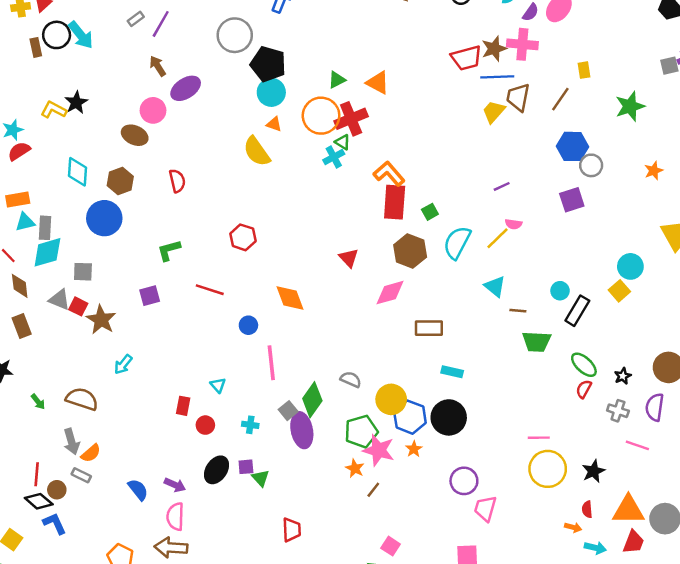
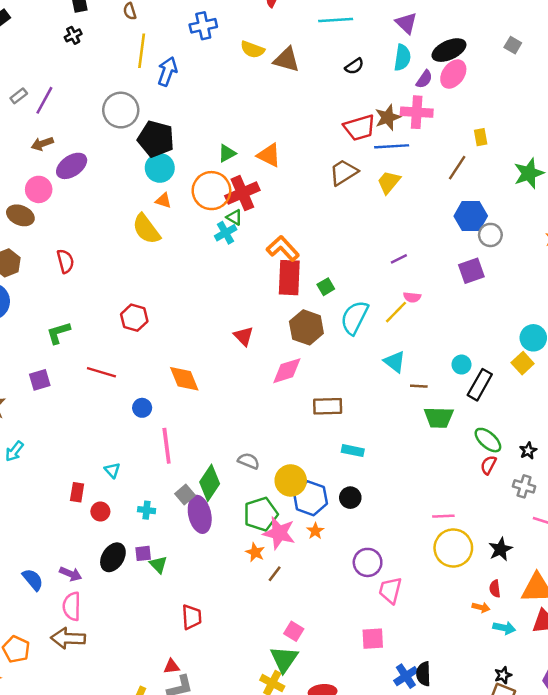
brown arrow: (158, 66) -> (42, 144), turned -75
brown trapezoid: (518, 97) -> (344, 172), moved, turned 48
black circle: (449, 417) -> (350, 498), size x0.6

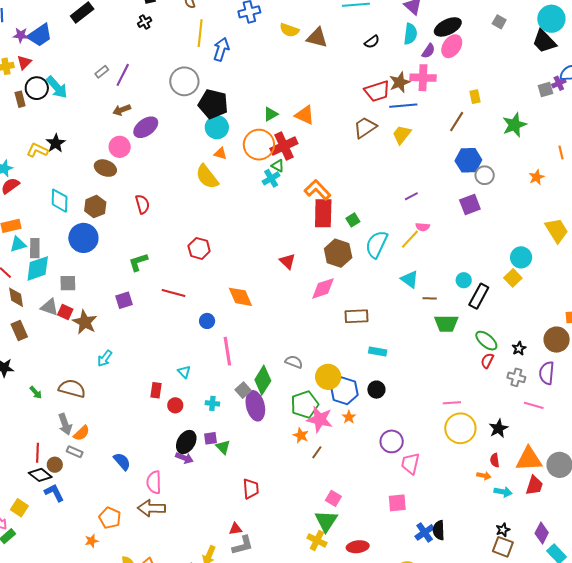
purple arrow: (71, 574) -> (184, 458), moved

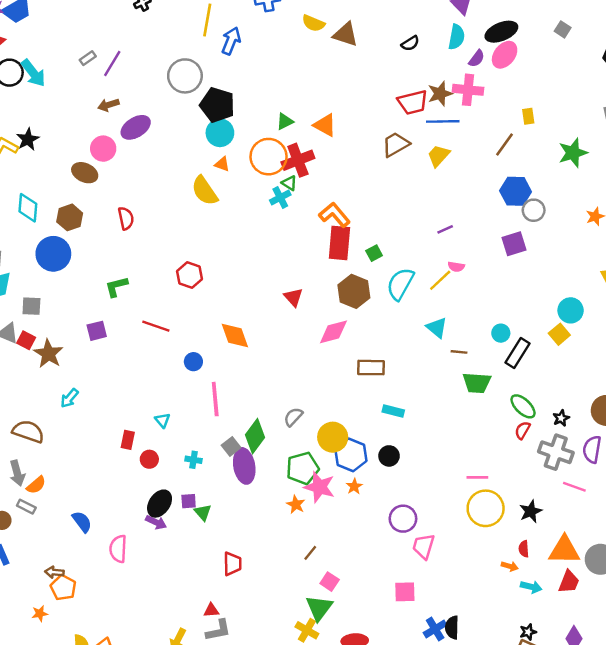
gray semicircle: (294, 362) -> (293, 417), turned -72
gray cross: (516, 377) -> (556, 452), size x1.6
brown line: (317, 452) -> (310, 553), moved
brown arrow: (151, 508) -> (54, 572), moved, size x0.6

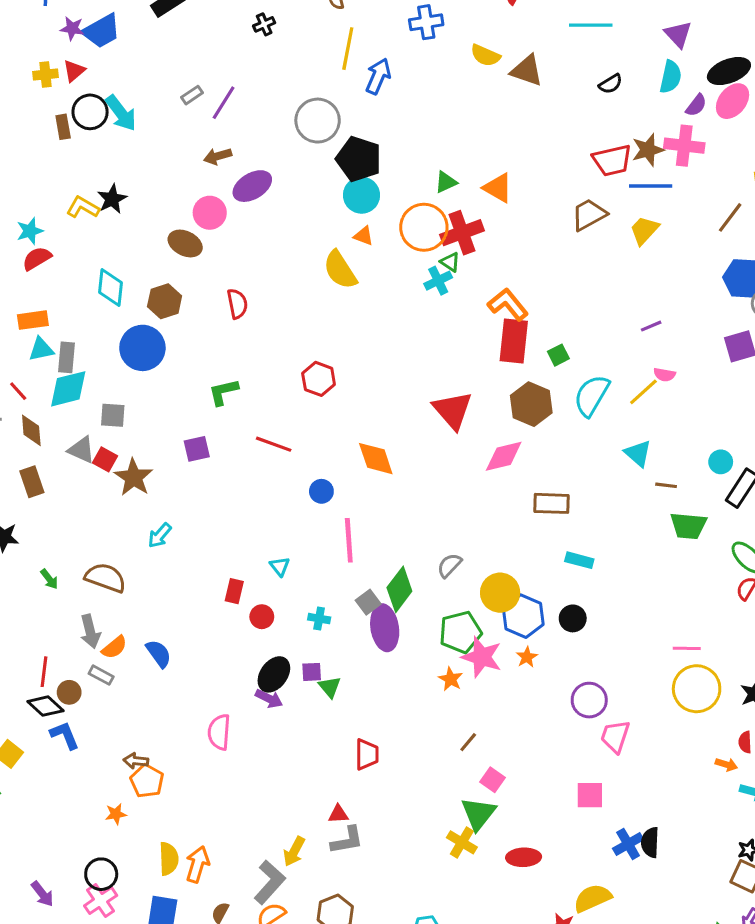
red triangle: (293, 297) -> (453, 410), size x1.6
blue semicircle: (82, 522) -> (159, 654), moved

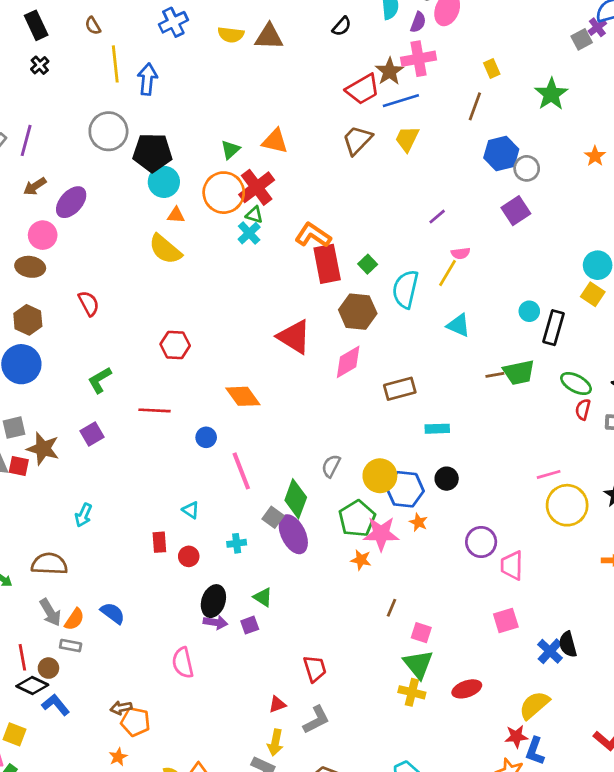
brown star: (134, 477) -> (43, 449), moved
brown line: (666, 485) -> (495, 375), moved
purple square: (312, 672) -> (250, 625), moved
red trapezoid: (367, 754) -> (315, 669), moved
red triangle: (338, 814) -> (277, 704), moved

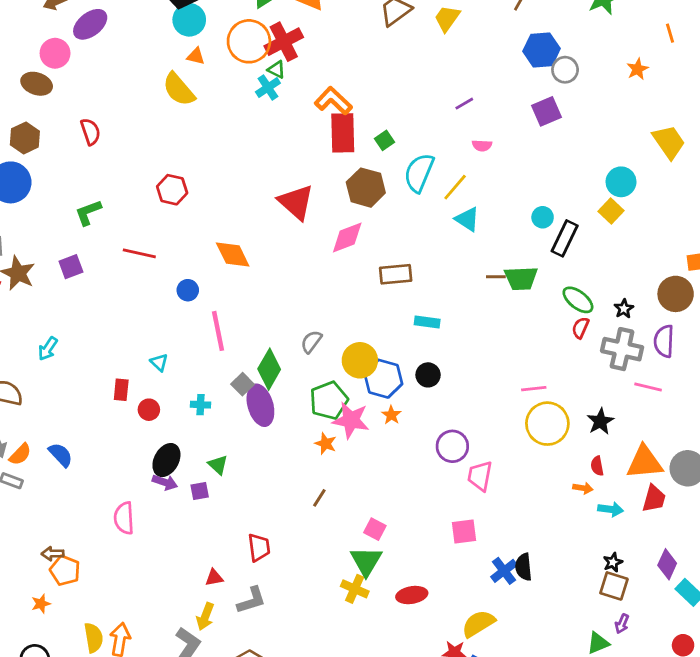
yellow line: (447, 273) -> (455, 187), moved
brown line: (392, 608) -> (319, 498), moved

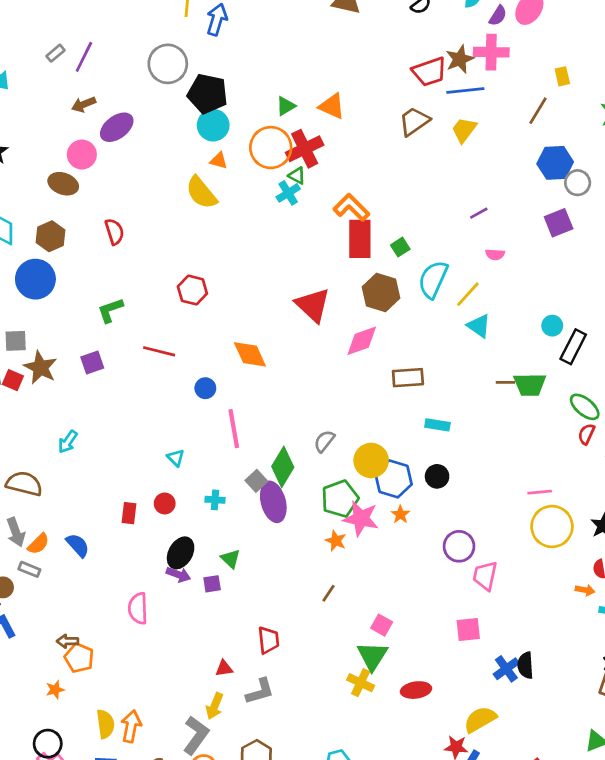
red rectangle: (121, 390) -> (129, 513), moved

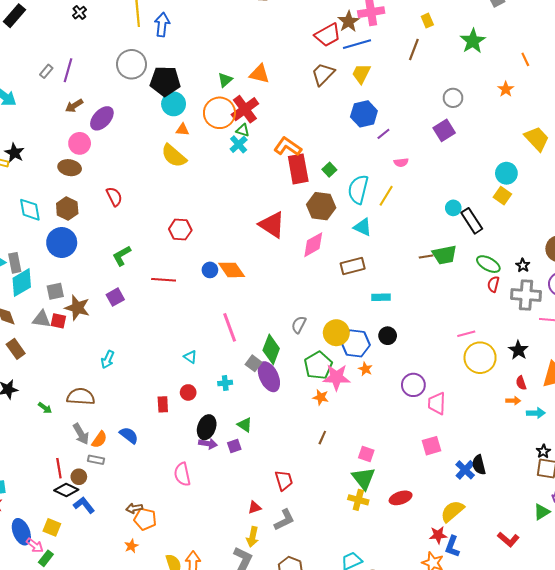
blue hexagon: (555, 163) -> (364, 114), moved
cyan triangle: (479, 326) -> (363, 227), moved
black rectangle: (573, 347) -> (472, 221), turned -50
blue circle: (205, 388) -> (210, 270), moved

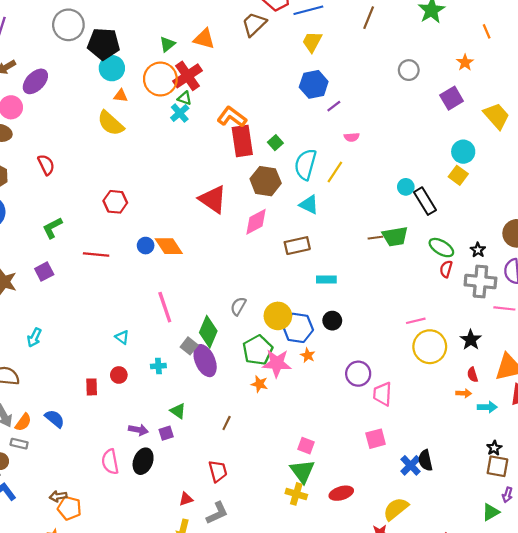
brown trapezoid: (323, 74) -> (254, 24), moved
purple square: (444, 130) -> (452, 98), moved
black ellipse: (207, 427) -> (143, 461), moved
brown line: (322, 438) -> (227, 423), moved

